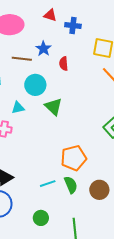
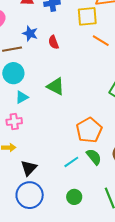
cyan circle: (35, 85) -> (13, 73), moved

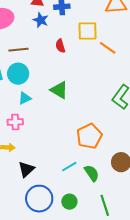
yellow square: (87, 16) -> (87, 31), moved
blue star: (30, 33) -> (41, 20), moved
green semicircle: (94, 157) -> (92, 173), moved
blue circle: (30, 195) -> (39, 199), moved

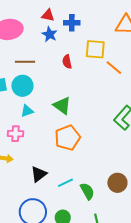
orange pentagon: (89, 136) -> (67, 138), moved
black triangle: (26, 169) -> (39, 174), moved

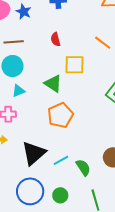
blue star: (50, 34) -> (24, 12), moved
yellow square: (95, 49) -> (74, 65), moved
black triangle: (39, 174) -> (34, 153), size x1.5

